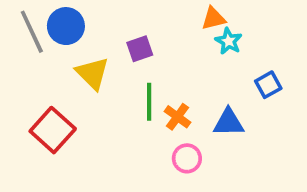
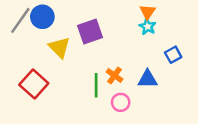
orange triangle: (213, 18) -> (148, 12), moved, turned -42
gray line: (32, 32) -> (20, 20), turned 60
purple square: (140, 49) -> (90, 31), size x1.5
green line: (149, 102) -> (96, 85), moved

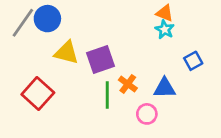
orange triangle: (148, 12) -> (165, 13), turned -42
purple square: (90, 31) -> (101, 59), moved
yellow triangle: (59, 47) -> (66, 53), turned -30
pink circle: (121, 102) -> (147, 114), moved

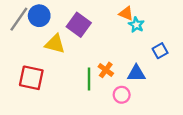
orange triangle: (165, 13) -> (126, 13), moved
purple square: (101, 59) -> (79, 25), moved, turned -35
red square: (38, 94) -> (31, 78), turned -30

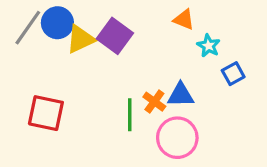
cyan star: (136, 25) -> (209, 46), moved
yellow triangle: (55, 44) -> (80, 39), moved, turned -40
blue triangle: (136, 73) -> (181, 95), moved
pink circle: (122, 95) -> (177, 138), size x1.6

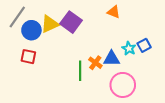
blue circle: (57, 23) -> (31, 30), moved
cyan star: (209, 46) -> (129, 48), moved
red square: (46, 113) -> (28, 57), moved, size x0.7
pink circle: (177, 138) -> (123, 85), moved

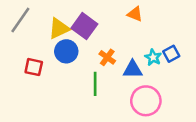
blue circle: (31, 30) -> (66, 51), moved
orange cross: (95, 63) -> (107, 57), moved

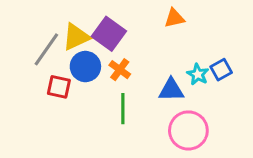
orange triangle: (135, 14) -> (174, 18), turned -35
gray line: (20, 20) -> (46, 49), moved
orange cross: (107, 57) -> (120, 70), moved
red square: (34, 67) -> (59, 87), moved

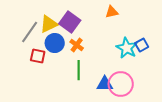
cyan star: (198, 74) -> (127, 48), size x1.5
blue triangle: (171, 90) -> (105, 84), moved

